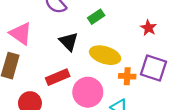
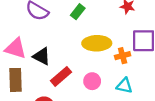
black triangle: (69, 42) -> (42, 56), moved
pink circle: (88, 92) -> (92, 81), size x0.6

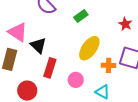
yellow ellipse: (97, 43) -> (89, 48), turned -70
red rectangle: (61, 76) -> (50, 68), turned -48

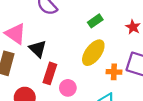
green rectangle: (81, 16) -> (95, 21), moved
pink circle: (76, 80) -> (68, 88), moved

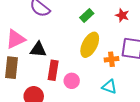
pink triangle: (15, 34) -> (16, 39), turned -50
black triangle: (38, 49) -> (38, 50), turned -30

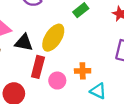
yellow ellipse: (90, 45) -> (53, 38), moved
orange cross: (111, 59) -> (83, 71), moved

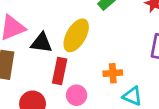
pink circle: (57, 81) -> (77, 95), moved

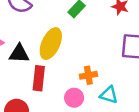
pink circle: (77, 95) -> (74, 98), moved

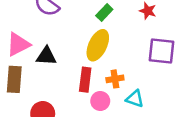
yellow ellipse: (51, 44) -> (98, 45), moved
red rectangle: (39, 78) -> (85, 80), moved

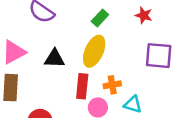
black triangle: (46, 56) -> (55, 59), moved

